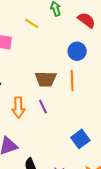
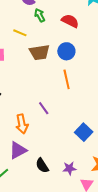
brown trapezoid: (46, 79) -> (39, 52), moved
orange arrow: (18, 107) -> (22, 124), moved

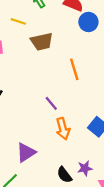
blue circle: (66, 51) -> (88, 22), moved
orange arrow: (22, 124) -> (63, 129), moved
black semicircle: (42, 165) -> (64, 175), moved

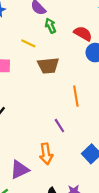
purple line: (51, 103) -> (59, 126), moved
orange arrow: (63, 129) -> (46, 154), moved

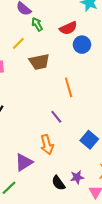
red semicircle: (83, 34) -> (68, 28), turned 132
yellow line: (28, 43) -> (18, 43), turned -64

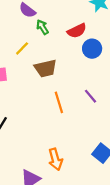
orange line: (69, 87) -> (59, 102), moved
purple line: (56, 117) -> (91, 96), moved

